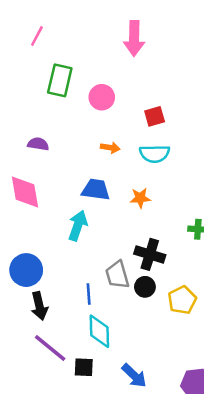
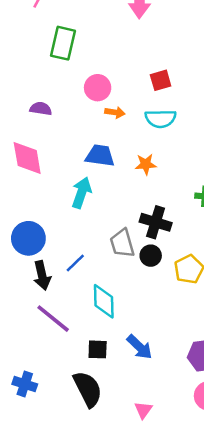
pink circle: (102, 97) -> (98, 88), moved
blue line: (89, 294) -> (75, 263), moved, turned 50
black square: (84, 367) -> (98, 349), moved

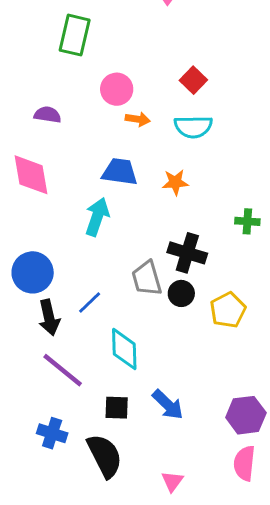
red square: (161, 80) -> (193, 80), turned -30
blue cross: (25, 384) -> (52, 433), moved

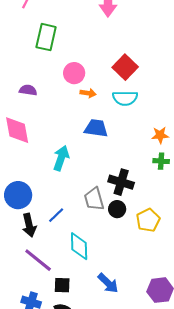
red square: (193, 80) -> (125, 67), size x1.4
blue trapezoid: (120, 172) -> (96, 128), moved
orange star: (175, 182) -> (160, 135), moved
black square: (117, 408) -> (62, 285), moved

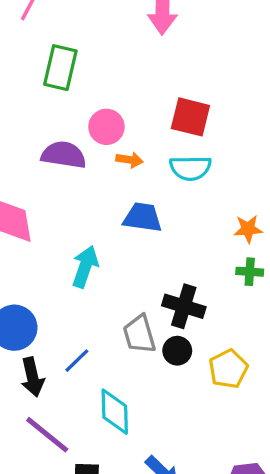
red square: (125, 67) -> (190, 117), turned -30
purple semicircle: (28, 90) -> (64, 155), moved, size x1.5

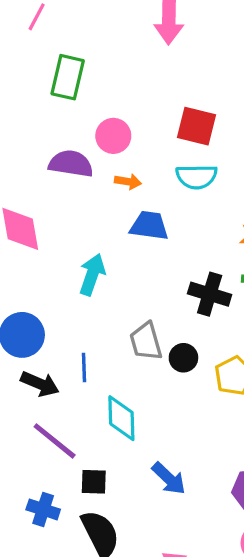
orange arrow: (130, 160) -> (128, 182), moved
black cross: (184, 306) -> (210, 294), moved
blue line: (77, 361) -> (84, 368), turned -48
black arrow: (32, 377) -> (40, 384), turned -54

